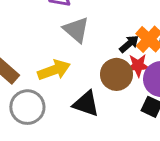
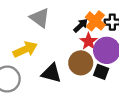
red star: (138, 65) -> (89, 41), turned -30
brown circle: (116, 74) -> (81, 63), moved

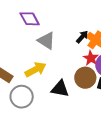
black arrow: (81, 26) -> (82, 37), moved

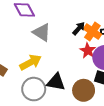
brown circle: (85, 78) -> (84, 90), moved
gray circle: (22, 97) -> (34, 89), moved

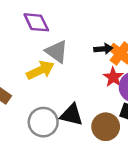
black arrow: (79, 28) -> (103, 49), turned 40
yellow arrow: (31, 62) -> (40, 70), moved

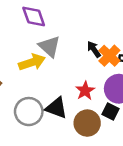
black arrow: (103, 49) -> (94, 49), turned -126
red star: (113, 77) -> (85, 91), moved

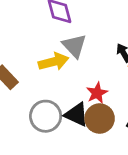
red star: (85, 91) -> (97, 93), moved
brown circle: (87, 123) -> (100, 119), moved

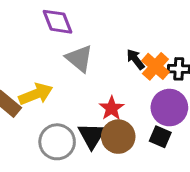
yellow arrow: (54, 62) -> (36, 94), moved
black triangle: (77, 115) -> (92, 135), turned 44

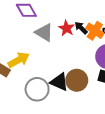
red star: (112, 108) -> (67, 28), moved
black triangle: (92, 135) -> (59, 82), turned -30

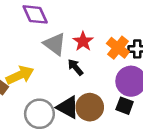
black arrow: (81, 28) -> (75, 67), moved

